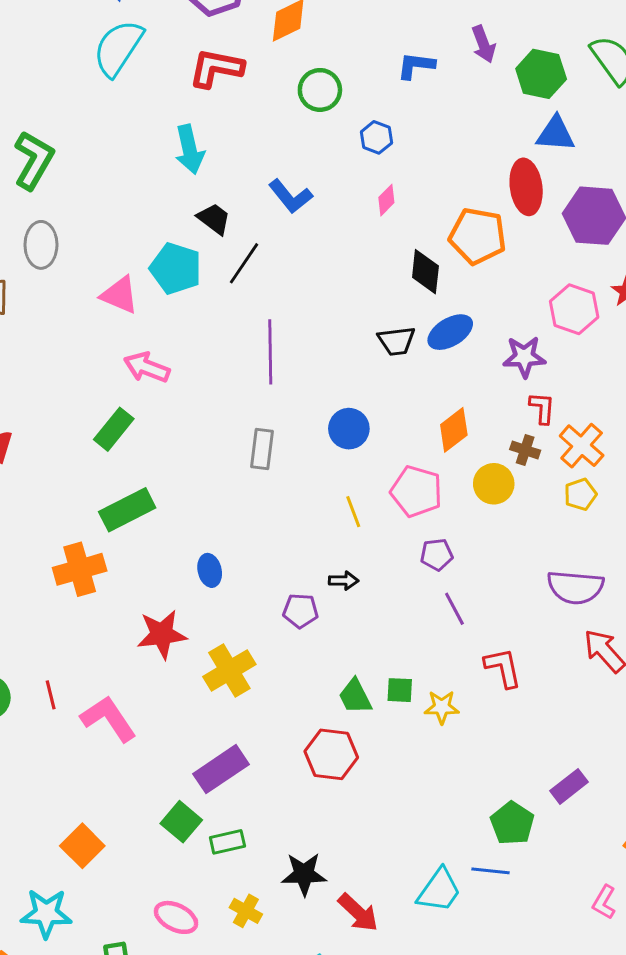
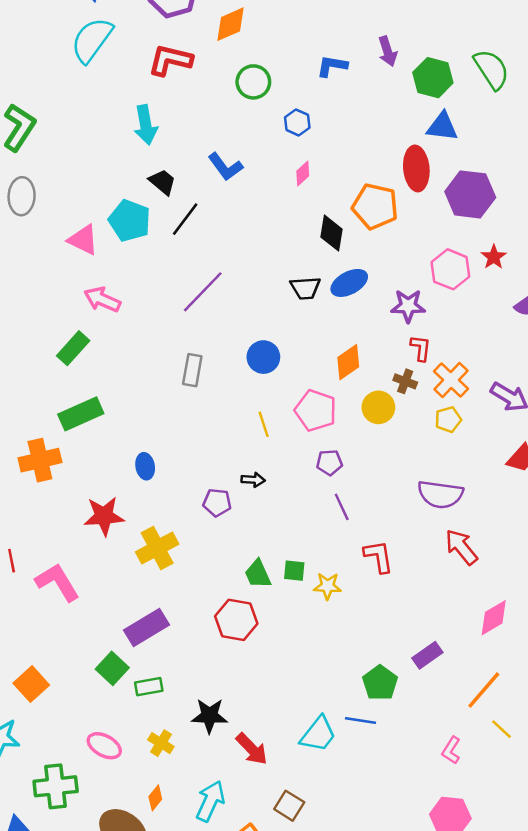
purple line: (270, 352) -> (203, 292), turned 42

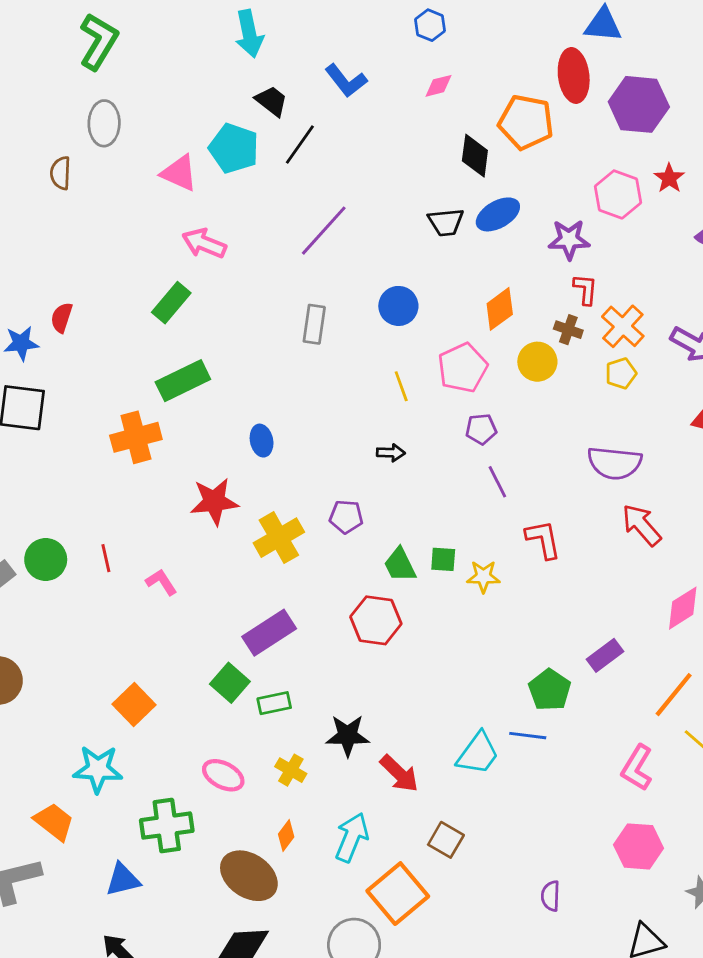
pink diamond: (303, 174) -> (439, 86), turned 30
pink pentagon: (316, 411) -> (463, 368), turned 30
purple pentagon: (217, 503) -> (346, 517), moved
pink L-shape: (57, 582) -> (161, 582), size x0.6
pink L-shape: (451, 750) -> (637, 768), size x1.4

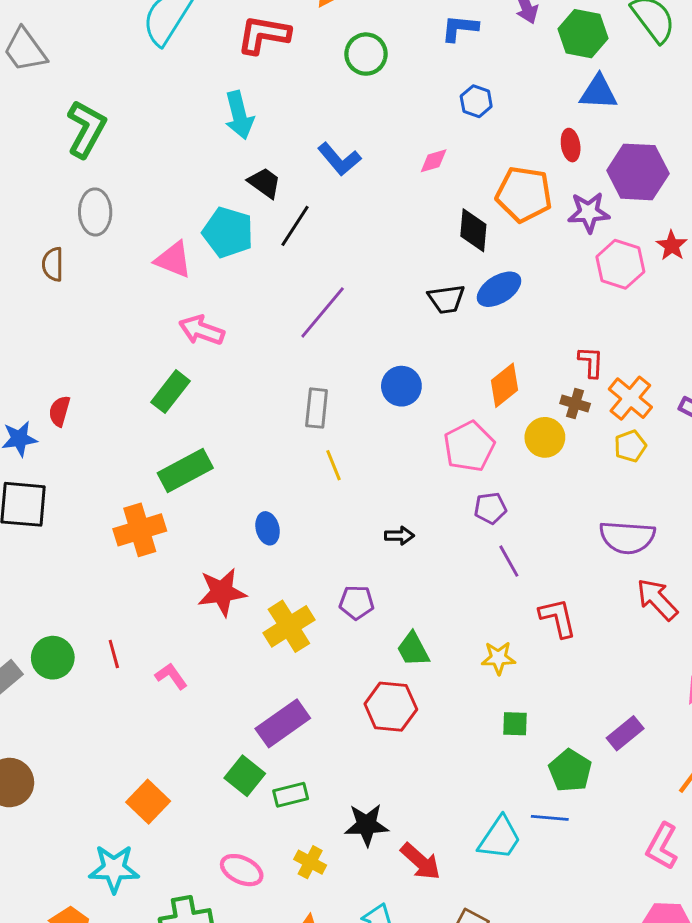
blue hexagon: (430, 25) -> (476, 101), moved
red ellipse: (574, 75) -> (571, 145), size x0.6
purple star: (569, 240) -> (589, 212), moved
yellow line: (401, 386) -> (333, 465), moved
green square: (443, 559) -> (515, 724), moved

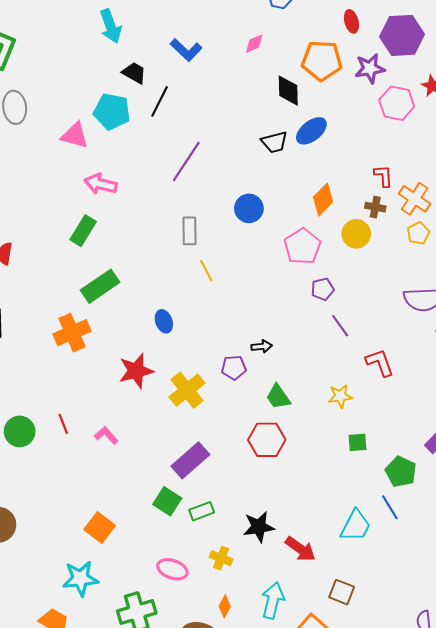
black arrow: (399, 536) -> (262, 346), moved
blue line: (550, 818) -> (390, 507), turned 60

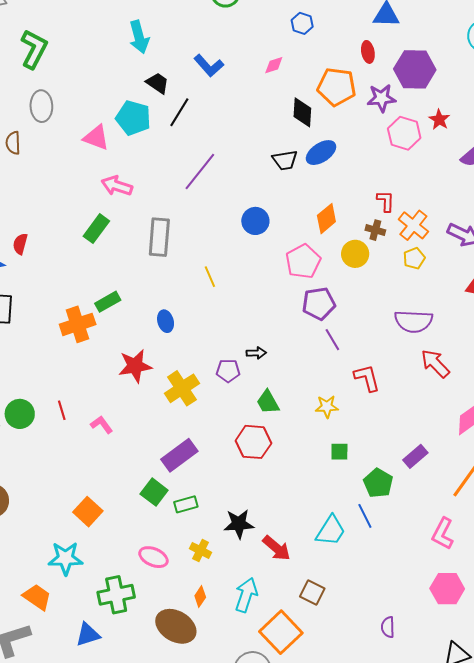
gray rectangle: (190, 231) -> (159, 237), moved, size x1.4
green rectangle: (100, 286) -> (108, 302), moved, size x0.7
purple pentagon: (323, 289) -> (319, 304), size x1.5

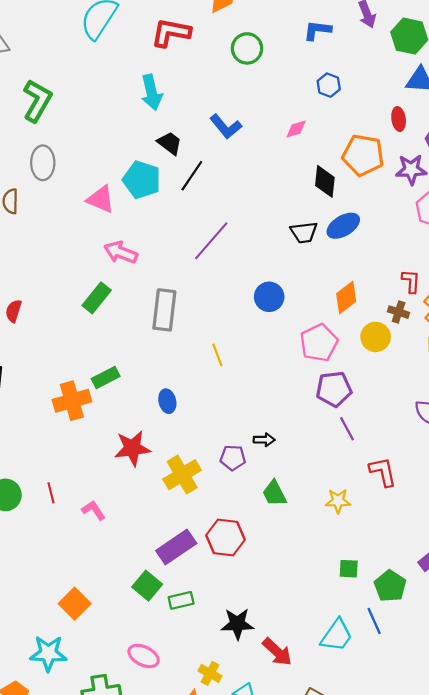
red hexagon: (253, 442) -> (226, 538), moved
green square: (339, 452) -> (349, 569), moved
yellow cross: (201, 551) -> (210, 673), moved

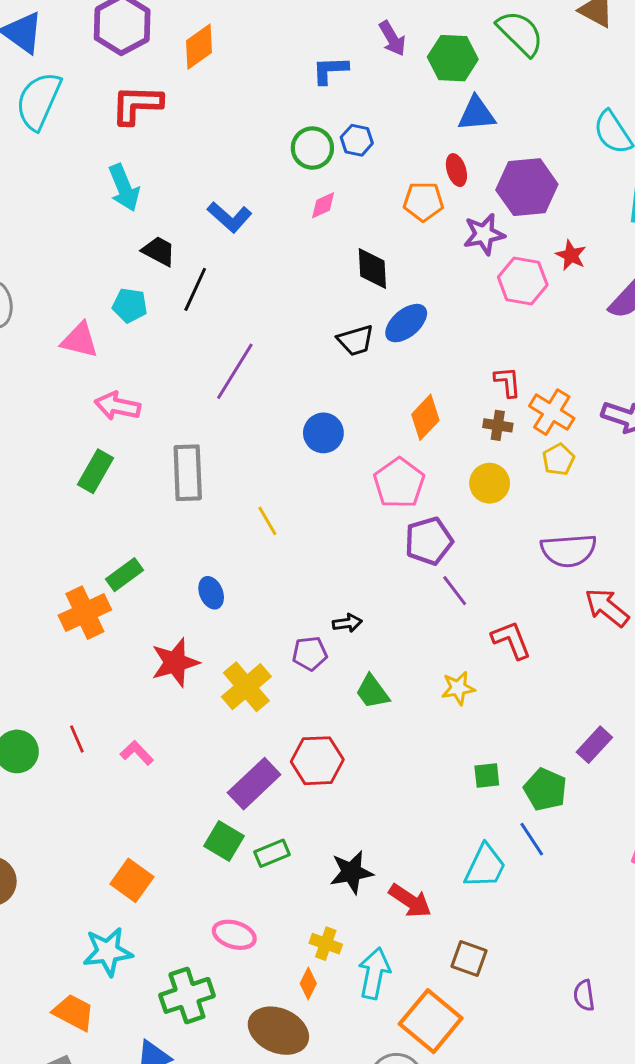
green circle: (247, 48) -> (312, 148), moved
orange pentagon: (363, 155) -> (423, 201), moved, size x0.7
cyan pentagon: (142, 180) -> (130, 305), size x0.7
yellow circle: (376, 337) -> (490, 483), moved

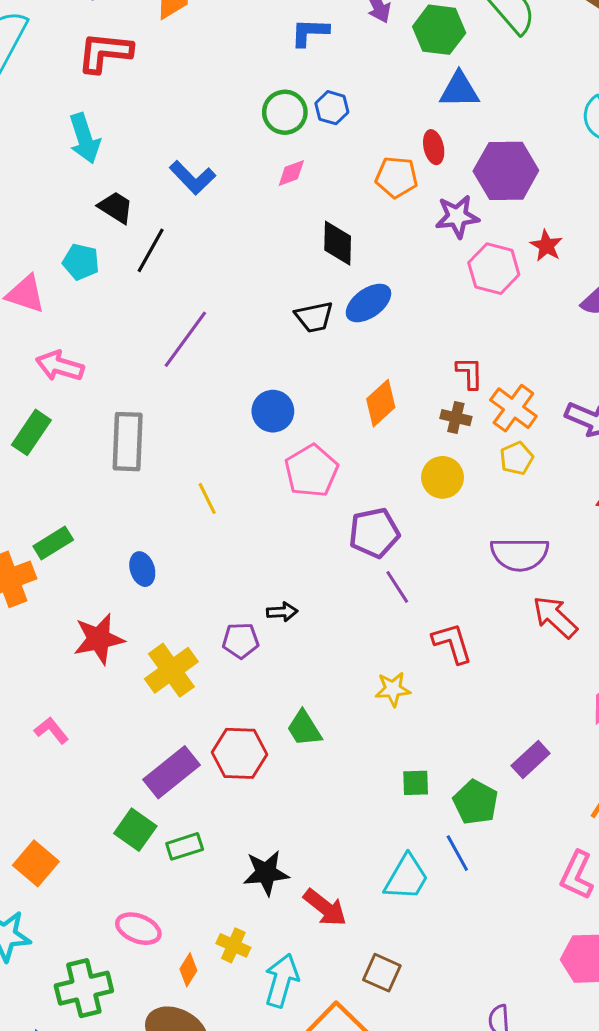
pink pentagon: (399, 483) -> (311, 471), moved
green trapezoid: (372, 692) -> (304, 728), moved
orange diamond: (308, 984) -> (188, 970), moved

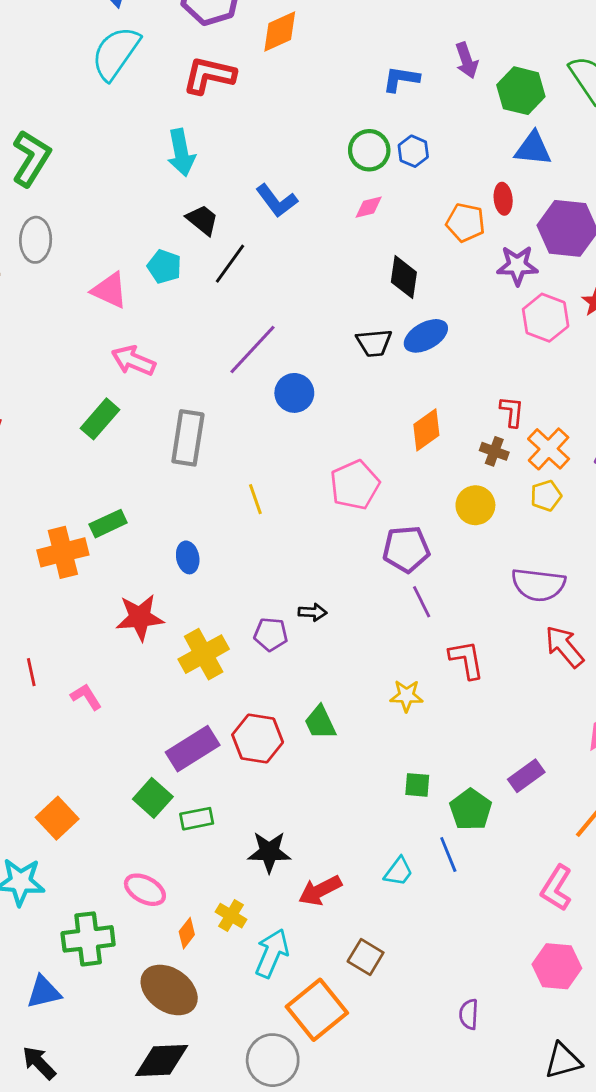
blue circle: (273, 411) -> (294, 393), moved
cyan trapezoid: (406, 878) -> (398, 872), size x0.7
red arrow: (325, 908) -> (320, 890), turned 108

